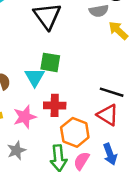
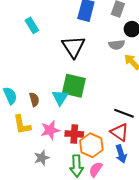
green square: (50, 62) -> (74, 86), size x1.4
red cross: (55, 105) -> (74, 134), moved
blue arrow: (110, 154) -> (121, 154), moved

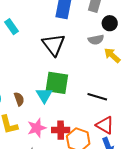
black line: (124, 113) -> (97, 97), moved

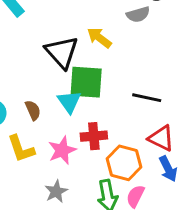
black triangle: (54, 45) -> (62, 52), moved
yellow arrow: (112, 55) -> (99, 38), moved
red cross: (61, 130) -> (94, 136), moved

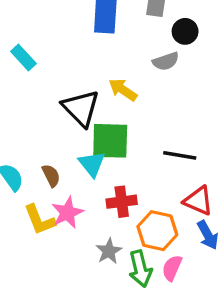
pink star: (62, 150) -> (67, 213), moved
gray star: (56, 192) -> (109, 251), moved

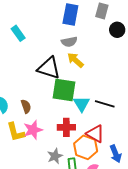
gray semicircle: (166, 61) -> (69, 42), moved
black triangle: (81, 108) -> (49, 68), turned -35
cyan triangle: (92, 164) -> (82, 104), moved
red triangle: (198, 201) -> (95, 134), moved

